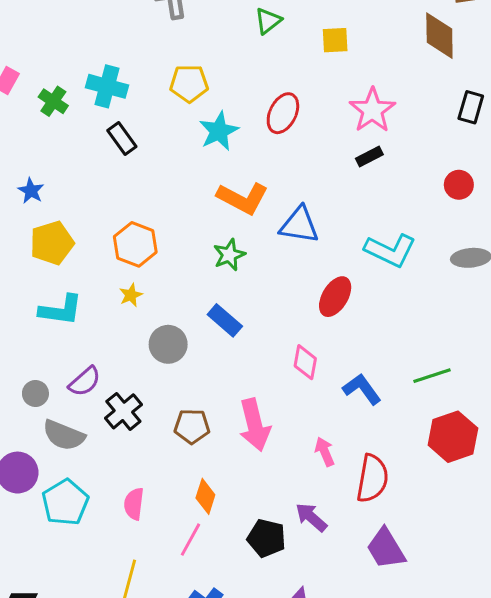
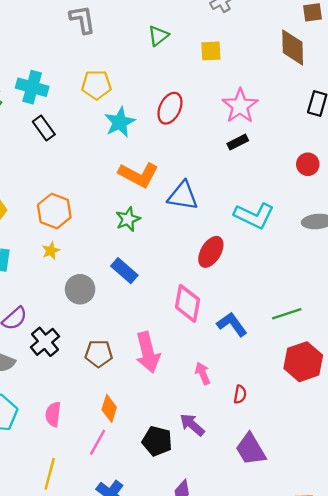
pink diamond: (305, 362) -> (187, 303), size x1.4
red semicircle: (372, 478) -> (240, 394), size x0.5

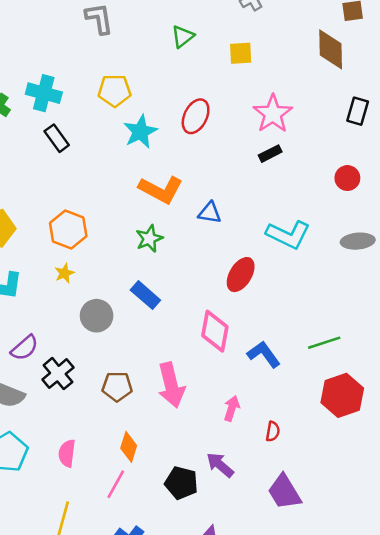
blue triangle: (183, 196) -> (210, 213), size x0.7
pink arrow: (203, 373) -> (232, 408), turned 40

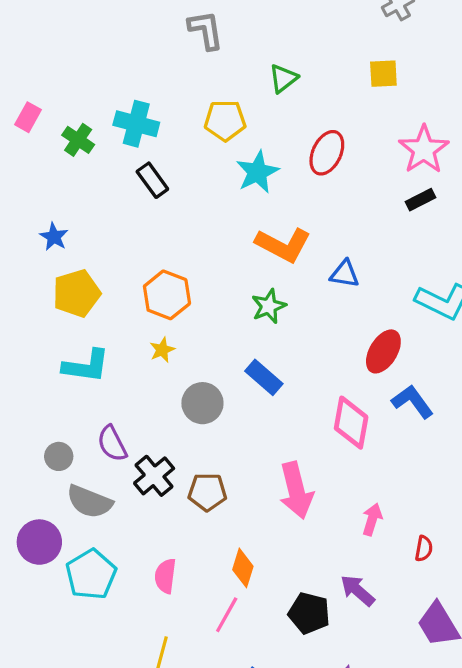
green triangle: (183, 37) -> (283, 78), moved
purple semicircle: (25, 348) -> (112, 444), turned 104
blue L-shape: (264, 354) -> (412, 402), moved
brown pentagon: (117, 386) -> (207, 492), moved

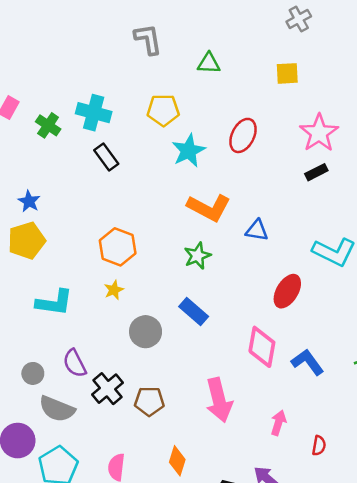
green triangle: (283, 78) -> (209, 63), moved, turned 40
yellow pentagon: (76, 293) -> (27, 241), moved
blue L-shape: (412, 402) -> (308, 362), moved

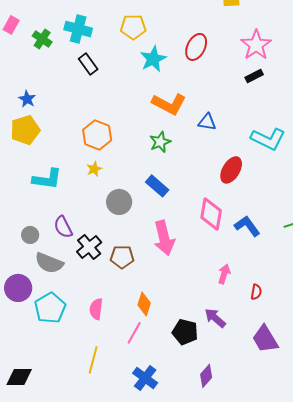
pink arrow: (219, 400) -> (164, 238), moved

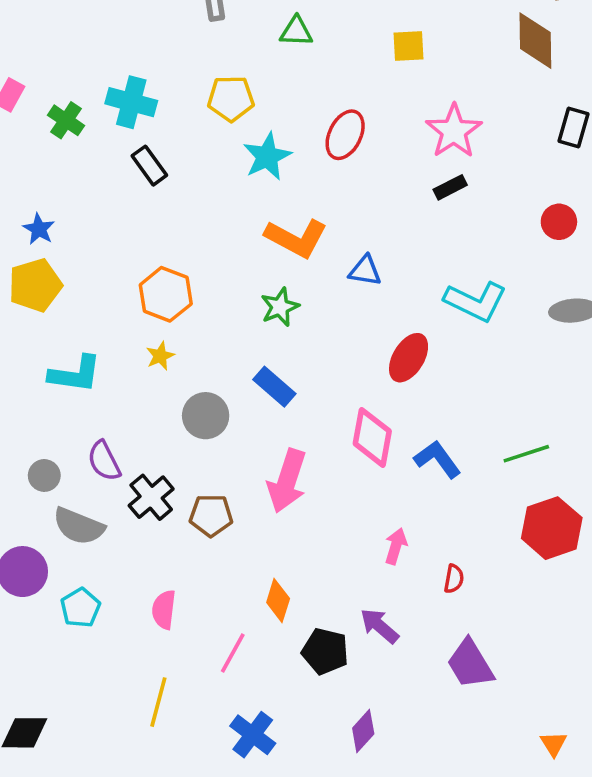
pink arrow: (164, 238) -> (287, 481), turned 32
orange diamond: (144, 304) -> (278, 601), moved
cyan pentagon: (50, 308) -> (80, 608), size x0.7

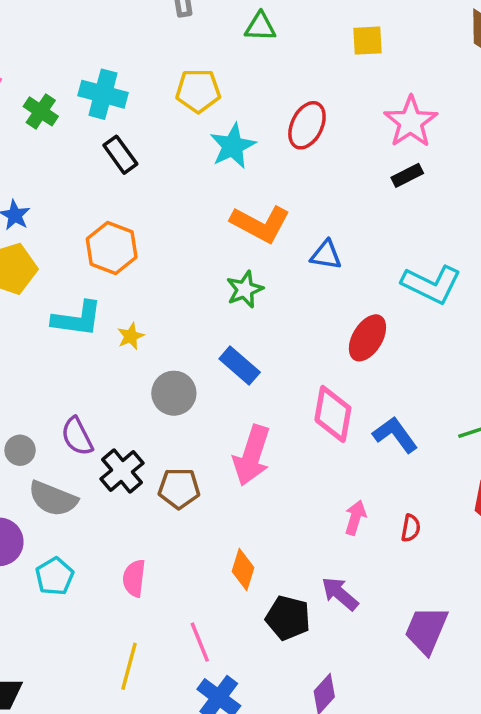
orange hexagon: (166, 294) -> (112, 248), moved
cyan L-shape: (75, 374) -> (77, 319), moved
red semicircle: (454, 579) -> (411, 528), moved
pink line: (233, 653) -> (200, 642), moved, turned -51
purple trapezoid: (470, 664) -> (426, 630), turned 54

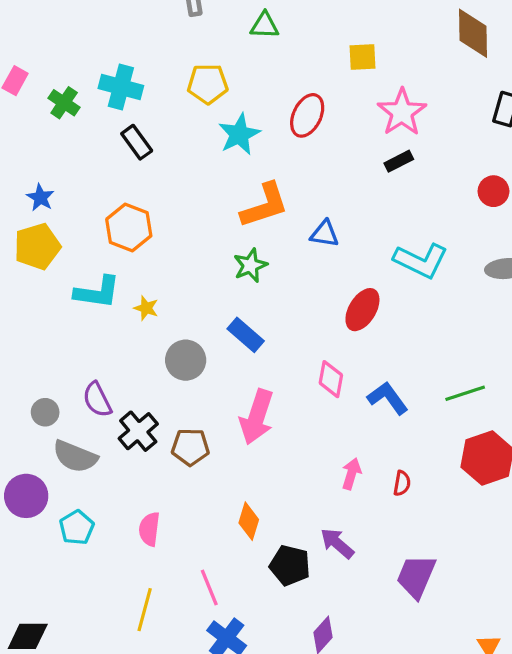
yellow square: (367, 41) -> (362, 57), moved
orange L-shape: (260, 224) -> (265, 205), turned -46
yellow star: (131, 336) -> (146, 308), turned -30
pink diamond: (333, 414) -> (331, 379), size x0.7

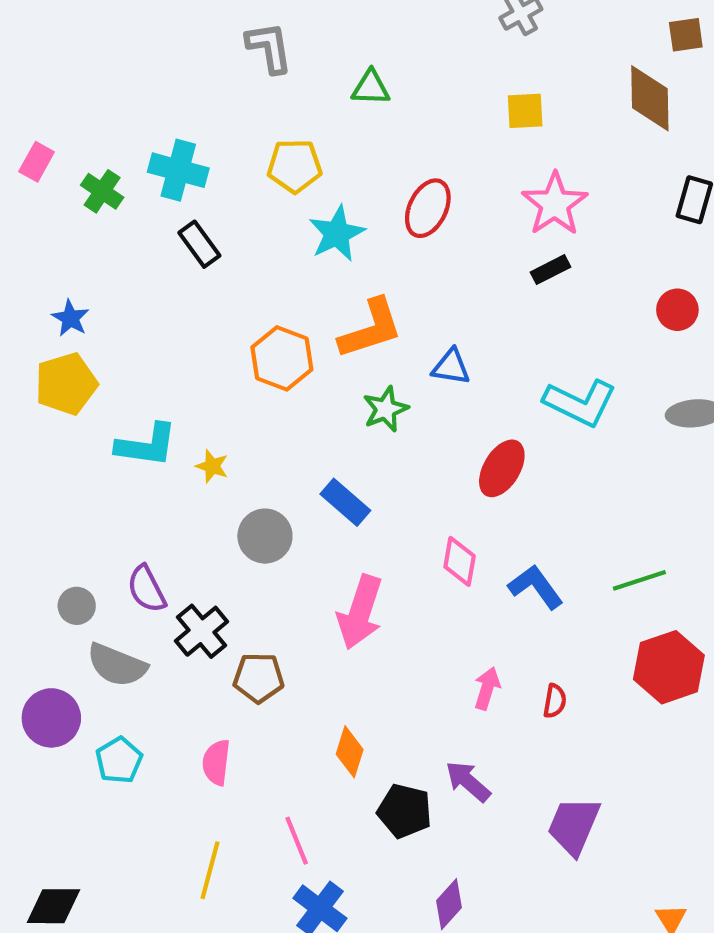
yellow square: (362, 57) -> (525, 111), moved
orange hexagon: (129, 227) -> (282, 358), moved
green star: (250, 265) -> (386, 409), moved
brown pentagon: (190, 447) -> (259, 678), moved

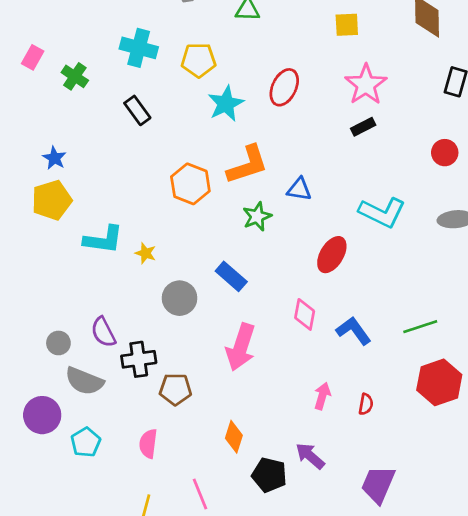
cyan cross: (178, 170) -> (139, 48), moved
black cross: (201, 631) -> (139, 359), turned 32

